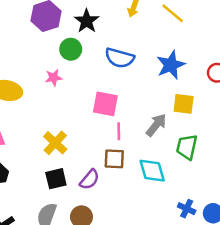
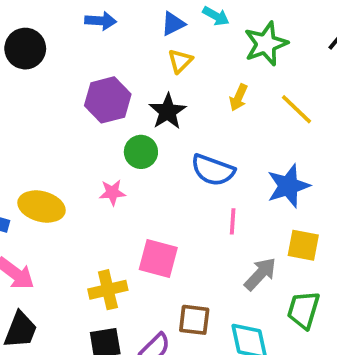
pink square: (105, 104) -> (158, 259), moved
pink line: (119, 131) -> (233, 221), moved
yellow cross: (55, 143) -> (108, 290), turned 30

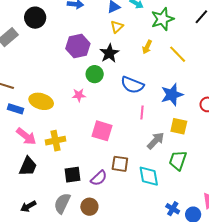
yellow cross: (108, 290) -> (55, 141), moved

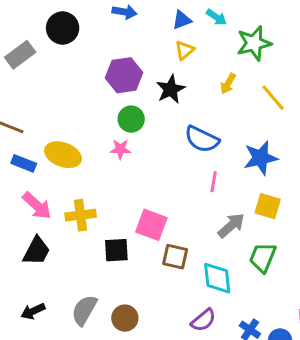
green circle: (95, 74) -> (131, 119), moved
pink square: (102, 131) -> (151, 225), moved
black square: (73, 175) -> (116, 250), moved
purple semicircle: (99, 178) -> (203, 320), moved

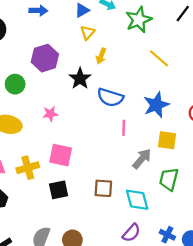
yellow arrow: (228, 84) -> (101, 56), moved
black star: (171, 89) -> (80, 79), moved
green circle: (131, 119) -> (15, 84), moved
pink square: (151, 225) -> (61, 155), moved

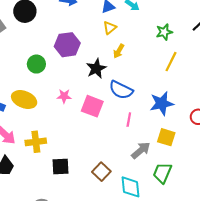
green star: (139, 20) -> (164, 32), moved, size x0.7
yellow line: (159, 58) -> (171, 62), turned 66
pink square: (61, 155) -> (92, 106), moved
brown square: (103, 188) -> (101, 172), turned 30

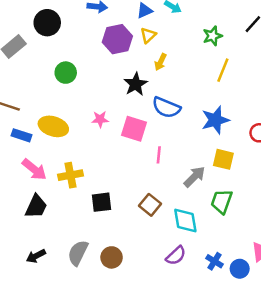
purple hexagon: (67, 45) -> (117, 39), moved
green circle: (36, 64) -> (66, 73), moved
pink line: (129, 120) -> (159, 155), moved

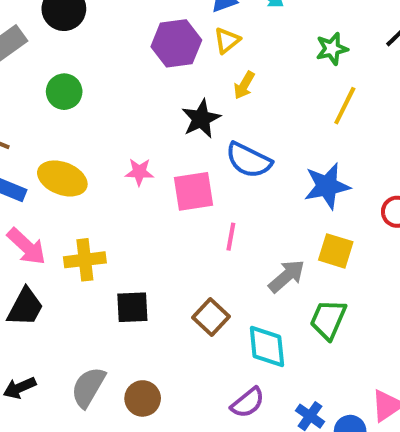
green circle: (66, 73) -> (64, 92), moved
pink square: (134, 129) -> (193, 191), turned -30

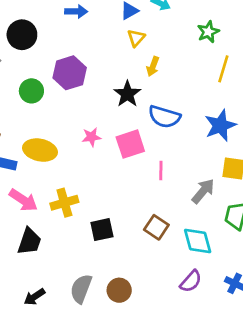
purple hexagon: (176, 43) -> (70, 73), moved

